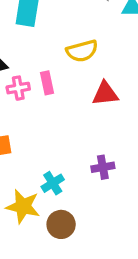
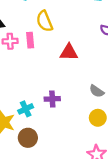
yellow semicircle: (82, 51) -> (45, 21), moved, turned 75
purple cross: (103, 167) -> (52, 99), moved

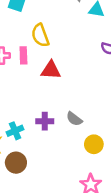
red triangle: (69, 52) -> (51, 70), moved
gray semicircle: (97, 91) -> (74, 119), moved

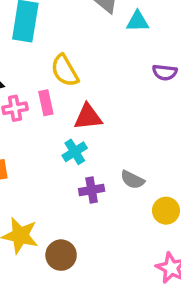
cyan cross: (15, 131) -> (75, 152), moved

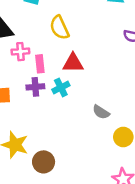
pink rectangle: (46, 103) -> (40, 64), moved
purple cross: (92, 190) -> (35, 87), moved

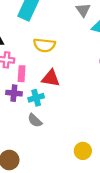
yellow semicircle: (59, 28) -> (44, 45), turned -70
gray semicircle: (101, 112) -> (35, 120), moved

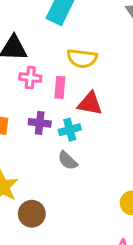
pink rectangle: (22, 74) -> (60, 87), moved

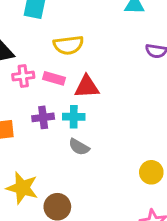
pink rectangle: (60, 87) -> (54, 78), turned -65
cyan cross: (70, 130) -> (74, 117), turned 30

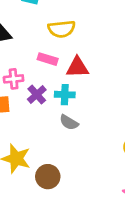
pink cross: (23, 76) -> (14, 79), moved
purple cross: (43, 117) -> (37, 95), turned -36

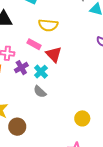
red triangle: (77, 67) -> (54, 54), turned 36
cyan cross: (65, 95) -> (41, 72), turned 32

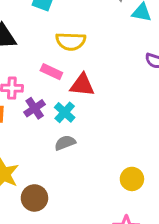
red triangle: (54, 54) -> (82, 85), turned -36
gray semicircle: (40, 92) -> (65, 143), turned 120

